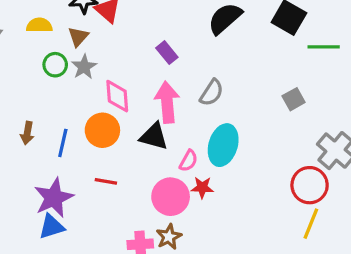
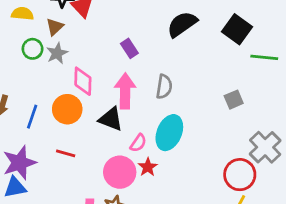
gray semicircle: (212, 93) -> (164, 87), turned -30
red star: (202, 187) -> (148, 167), turned 30

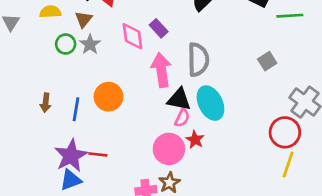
pink diamond: (83, 81) -> (132, 36), moved
gray semicircle: (164, 87) -> (198, 60), size x1.4
black triangle: (111, 119) -> (179, 99), moved
cyan ellipse: (169, 133) -> (210, 103), turned -40
red line: (66, 153) -> (98, 154), moved

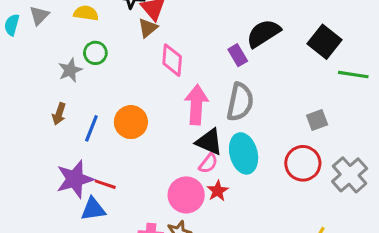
brown triangle: (83, 19) -> (148, 28), moved
purple rectangle: (159, 28) -> (238, 55), moved
gray star: (90, 44) -> (70, 70), moved
red circle: (285, 132) -> (303, 163), moved
blue triangle: (71, 180) -> (93, 209), moved

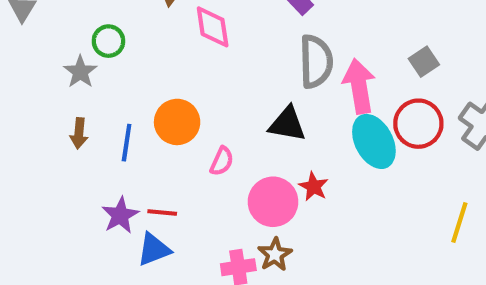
pink arrow: (196, 105) -> (359, 86), moved
cyan ellipse: (244, 153) -> (374, 141), moved
pink semicircle: (208, 163) -> (222, 161), moved
purple star: (75, 179) -> (120, 215), size x0.7

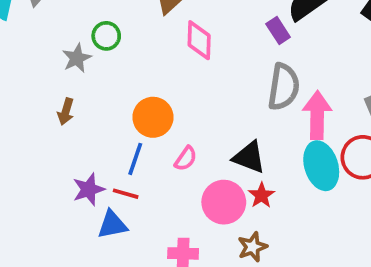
black triangle: (287, 124) -> (249, 157), moved
blue line: (127, 143) -> (135, 159), moved
brown star: (275, 254) -> (252, 247), moved

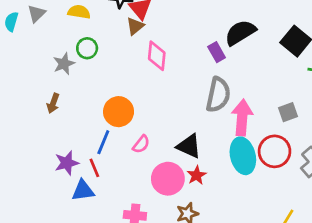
red line: (126, 194) -> (94, 168), turned 48

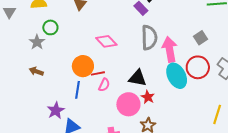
pink diamond: (157, 56) -> (106, 41), moved, turned -35
brown arrow: (53, 103) -> (36, 71), turned 104
red line: (94, 168) -> (98, 73), moved, turned -64

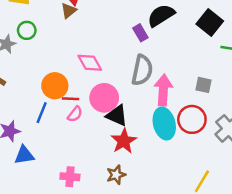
gray square: (201, 38) -> (204, 85), turned 32
red star: (148, 97) -> (124, 141), size x1.5
pink circle: (128, 104) -> (104, 98), moved

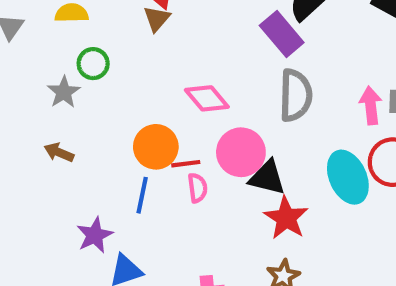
purple rectangle: (140, 33) -> (282, 34), size x1.5
pink arrow: (163, 90) -> (371, 105), moved, size x0.7
pink semicircle: (75, 114) -> (198, 188), turned -35

